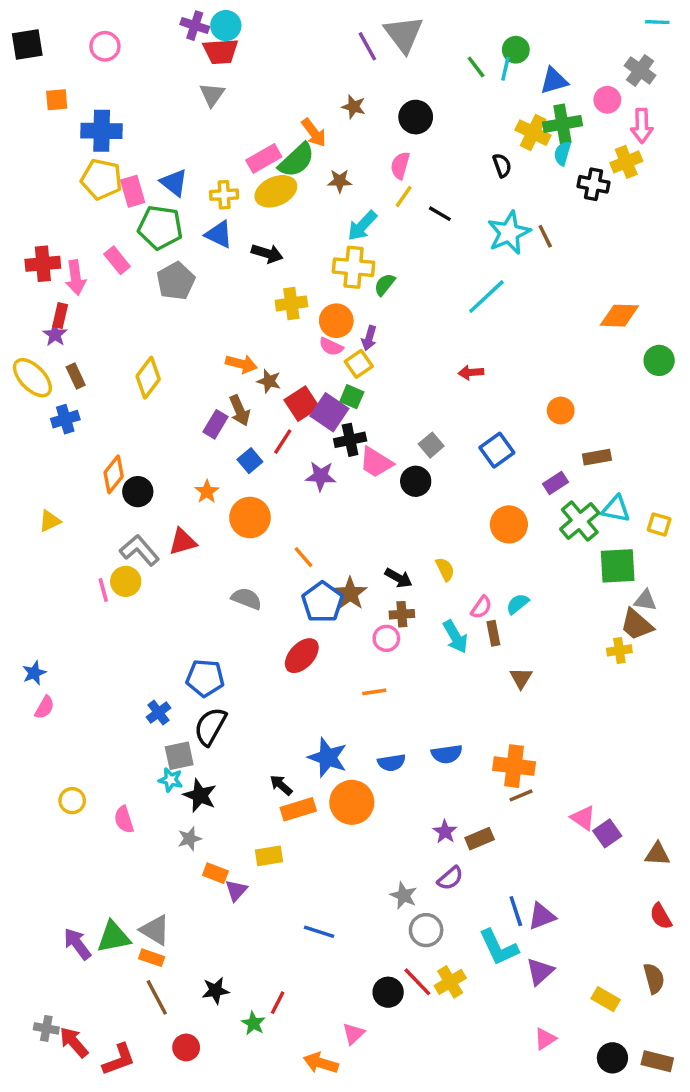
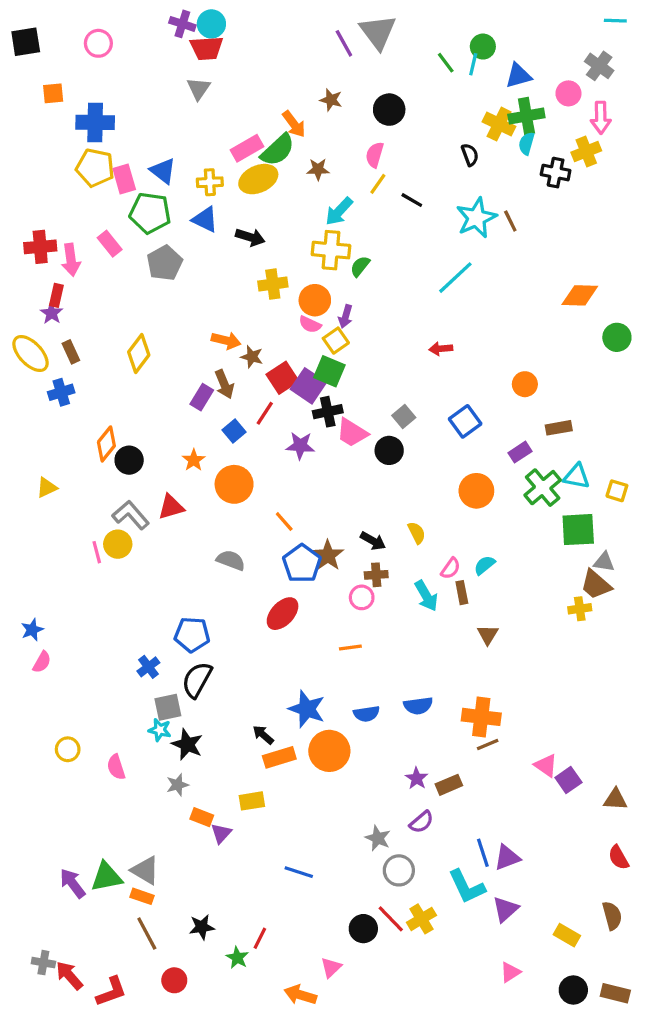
green square: (352, 397) -> (329, 371), size x1.4

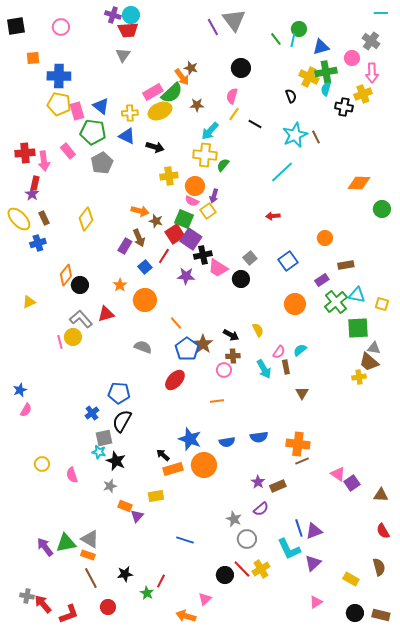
brown star: (331, 100) -> (191, 68), moved
green square: (329, 371) -> (184, 219), moved

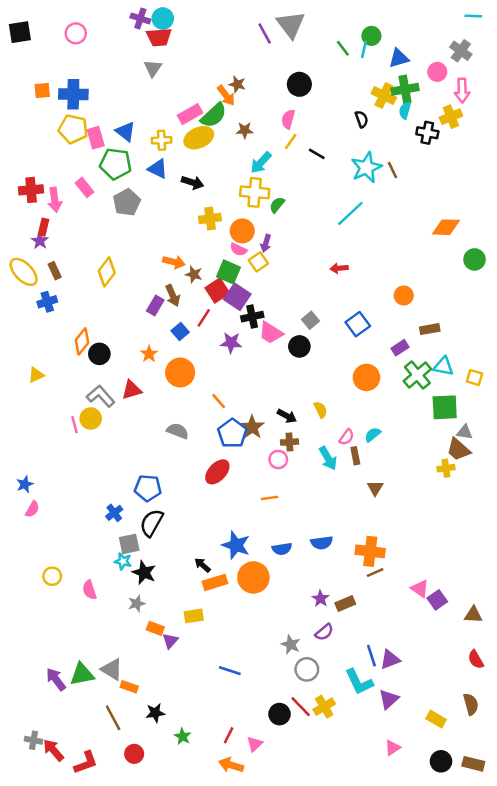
orange square: (33, 58) -> (42, 91), moved
orange rectangle: (88, 555) -> (129, 687), moved
red line: (161, 581) -> (229, 735), moved

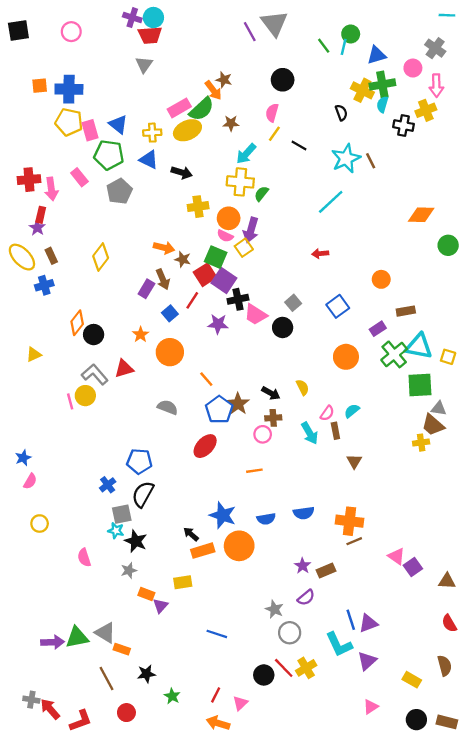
purple arrow: (266, 243) -> (251, 230), size x1.5
cyan triangle: (443, 366) -> (419, 346), size x1.4
yellow circle: (52, 576) -> (40, 524), moved
purple arrow: (56, 679) -> (52, 642), turned 125

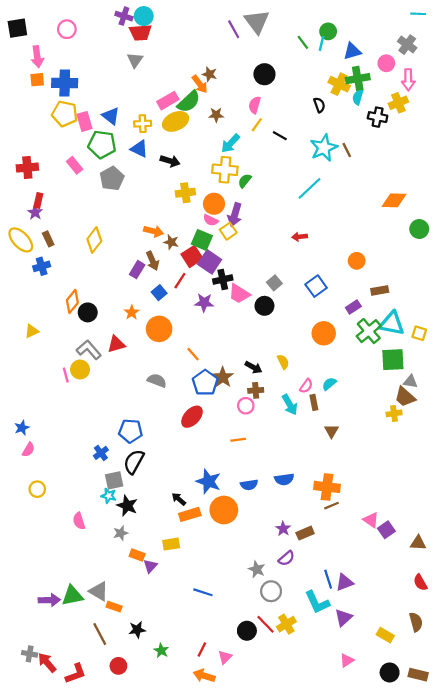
pink arrow: (51, 189) -> (37, 57), moved

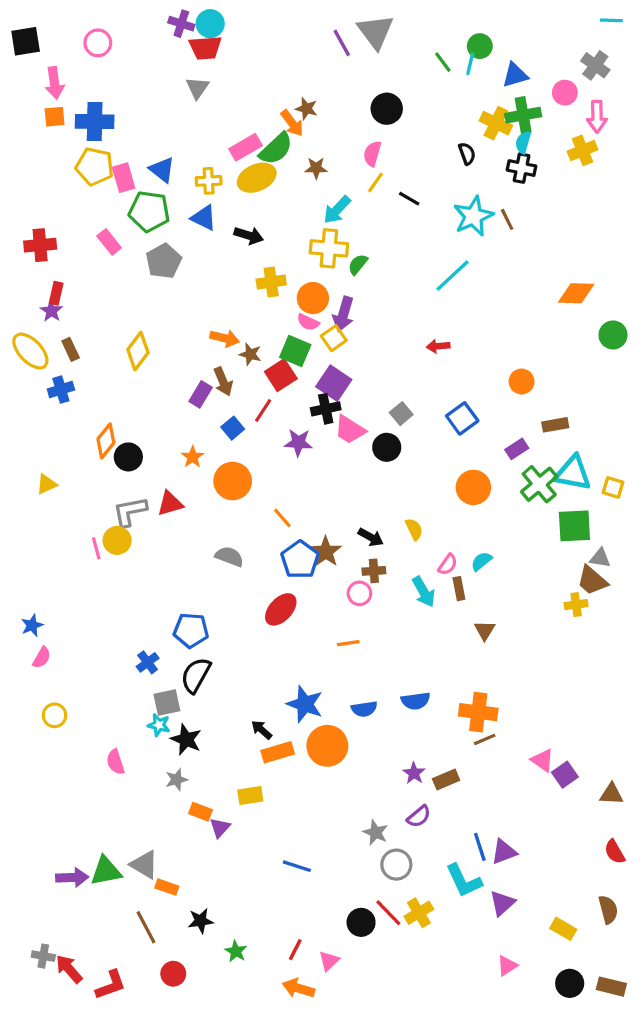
black cross: (378, 117) -> (522, 168), moved
purple square: (210, 262) -> (334, 383), moved
gray L-shape: (89, 350) -> (130, 512), turned -60

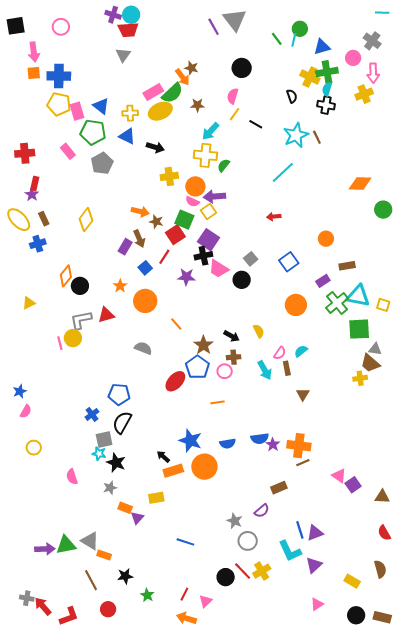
purple arrow: (343, 314) -> (215, 196), turned 70
blue pentagon: (300, 560) -> (197, 367), moved
purple star: (414, 773) -> (273, 445), moved

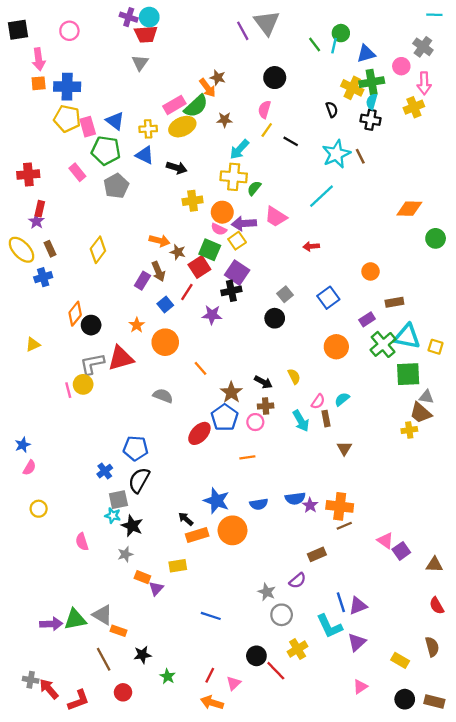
pink trapezoid: (219, 269) -> (276, 217), moved
red triangle: (106, 315) -> (121, 358), size x1.4
red line: (243, 571) -> (276, 671), moved

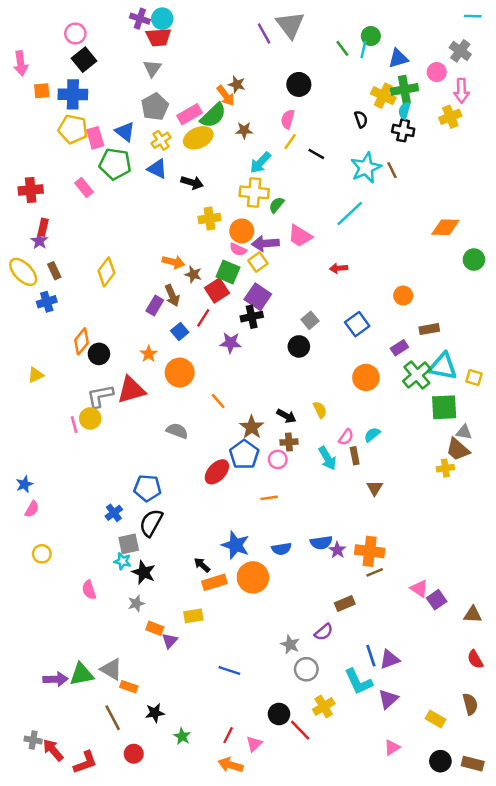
black square: (18, 30) -> (84, 60), moved, turned -30
pink arrow: (39, 59) -> (21, 63), moved
yellow cross: (148, 129) -> (161, 140), turned -30
gray pentagon: (116, 186) -> (155, 107), moved

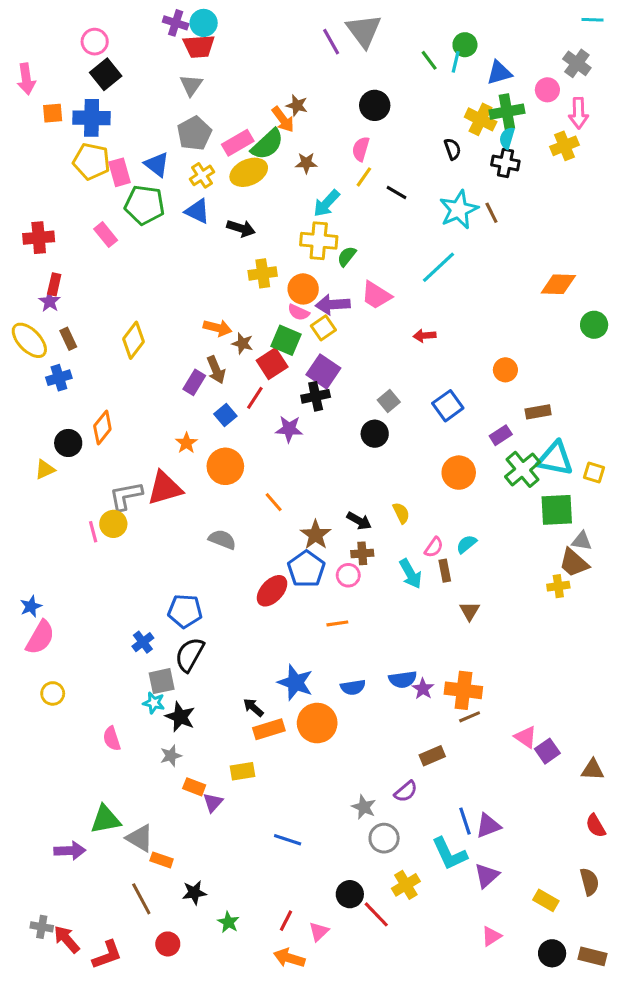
black circle: (99, 354) -> (68, 443), moved
pink semicircle: (32, 509) -> (40, 637), size x1.6
green triangle: (82, 674) -> (106, 819), moved

